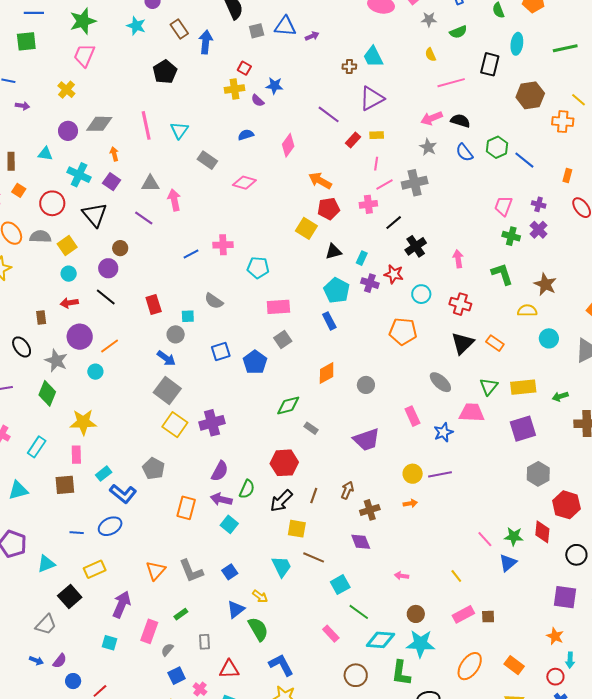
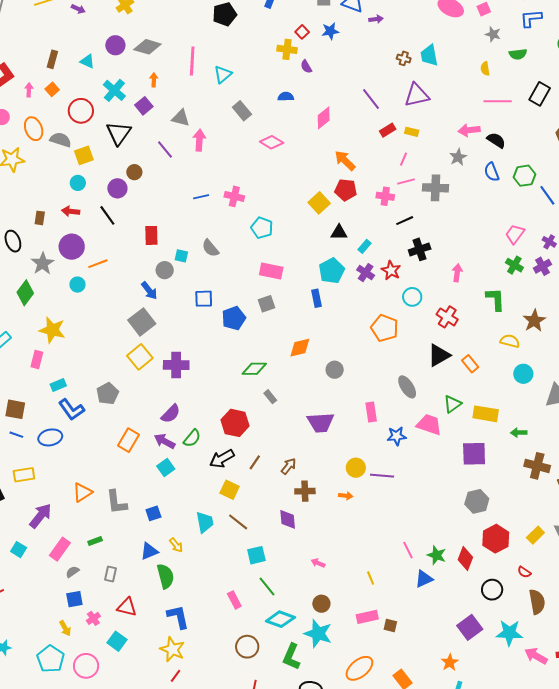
blue star: (274, 86) -> (330, 31), moved, turned -30
brown square: (65, 485) -> (15, 409), moved
purple square: (565, 597) -> (470, 627), turned 30

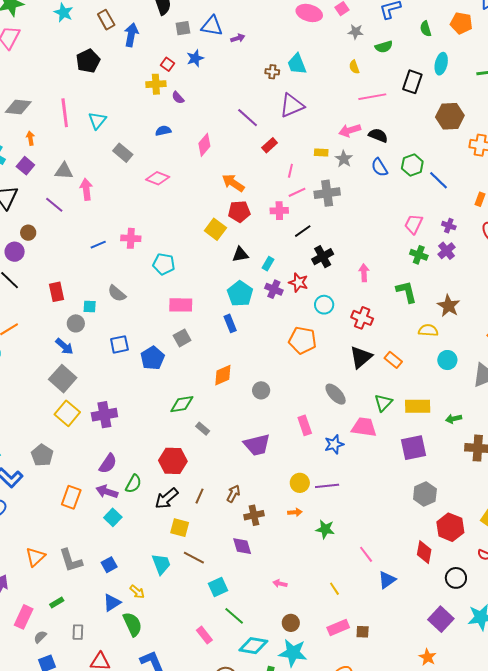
yellow rectangle: (412, 132) -> (321, 152), moved
green star: (437, 555) -> (325, 529), moved

